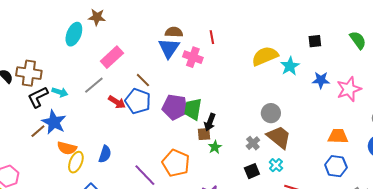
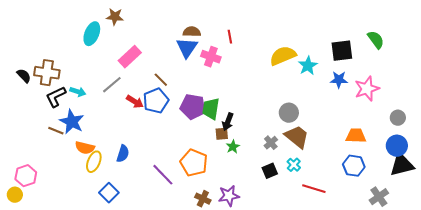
black square: (315, 41) -> (342, 51), moved, size x1.6
blue pentagon: (138, 101) -> (156, 101), turned 30
brown line: (38, 131) -> (56, 131), turned 63

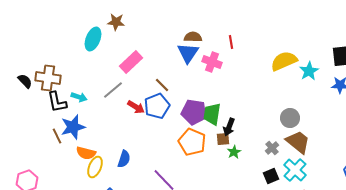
black L-shape: (56, 97) -> (57, 102), turned -75
blue star: (72, 122) -> (73, 127), turned 30
brown line: (56, 131) -> (57, 136), turned 42
orange pentagon: (194, 163) -> (192, 142), moved
cyan cross: (294, 165) -> (295, 170), size x1.6

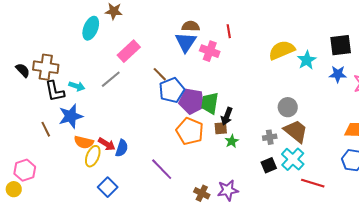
blue pentagon: (157, 106) -> (172, 90), moved
red arrow: (136, 107) -> (107, 144), moved
brown line: (57, 136) -> (46, 129), moved
gray cross: (272, 148) -> (270, 137), turned 32

